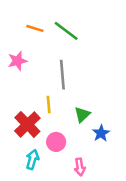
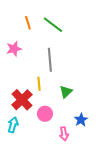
orange line: (35, 28) -> (28, 23), turned 56
blue star: (101, 133) -> (81, 120), moved
cyan arrow: (32, 159) -> (13, 125), moved

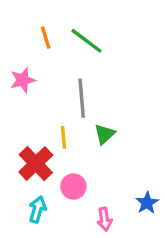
green triangle: (66, 92) -> (105, 134), moved
blue star: (81, 120) -> (147, 203), moved
cyan arrow: (13, 125) -> (37, 209), moved

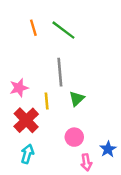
pink star: (23, 80) -> (19, 88), moved
pink circle: (73, 187) -> (74, 137), moved
pink arrow: (105, 219) -> (86, 162), moved

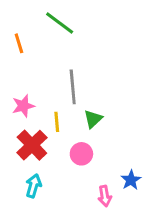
orange line: (33, 28) -> (19, 43), moved
green line: (63, 30) -> (60, 23), moved
pink circle: (74, 137) -> (81, 154), moved

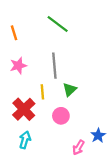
green line: (60, 23) -> (58, 24), moved
pink star: (23, 106) -> (18, 66), moved
pink arrow: (105, 196) -> (78, 148), turned 40

